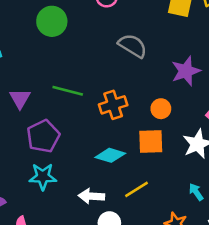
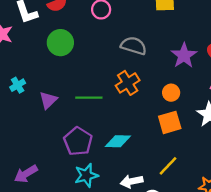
purple triangle: (20, 99) -> (48, 100), moved, turned 30
orange cross: (113, 105) -> (128, 83), moved
cyan diamond: (110, 155) -> (118, 141), moved

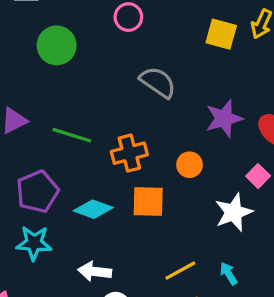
orange cross: (128, 83) -> (129, 153), moved
orange square: (170, 122) -> (148, 202), moved
yellow line: (168, 166) -> (180, 271), moved

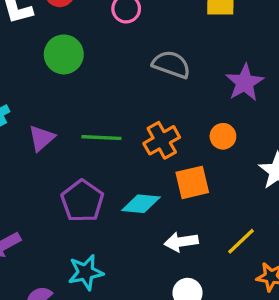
cyan star: (34, 243) -> (86, 272), moved
white arrow: (95, 271) -> (181, 242), moved

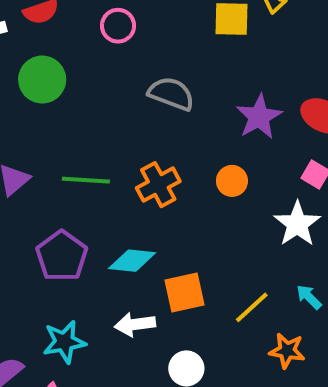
orange square: (192, 182) -> (185, 293), moved
white arrow: (181, 242) -> (135, 324), moved

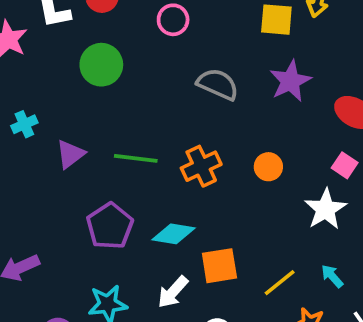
purple star: (259, 117) -> (290, 81), moved
white arrow: (135, 324) -> (173, 292), turned -44

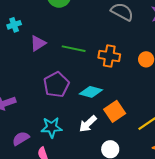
orange cross: (201, 166) -> (109, 56), turned 30
orange square: (219, 266) -> (115, 111), turned -30

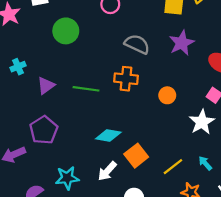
orange cross: (109, 56) -> (126, 79), moved
purple pentagon: (56, 85) -> (44, 130), moved

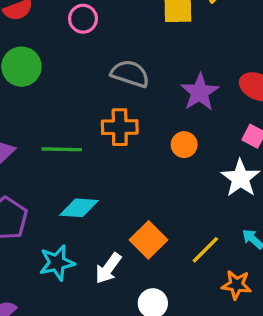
purple star: (182, 43) -> (200, 92), moved
cyan diamond: (108, 136) -> (79, 208), moved
cyan star: (67, 178) -> (57, 263), moved

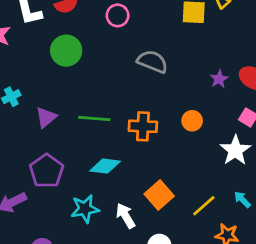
purple star: (200, 92) -> (219, 79), moved, size x0.6
orange cross: (120, 127) -> (143, 126), moved
white arrow: (108, 268) -> (125, 216), turned 110

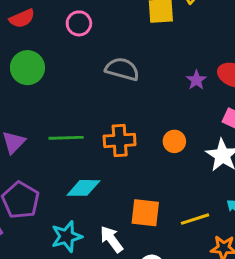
orange circle: (192, 121) -> (174, 141), moved
orange square: (159, 195) -> (145, 213), turned -36
yellow line: (204, 206) -> (195, 219), turned 30

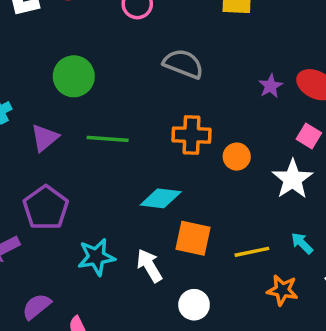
green circle: (27, 68) -> (74, 76), moved
orange cross: (120, 140) -> (191, 135), moved
cyan diamond: (83, 188) -> (161, 198), moved

